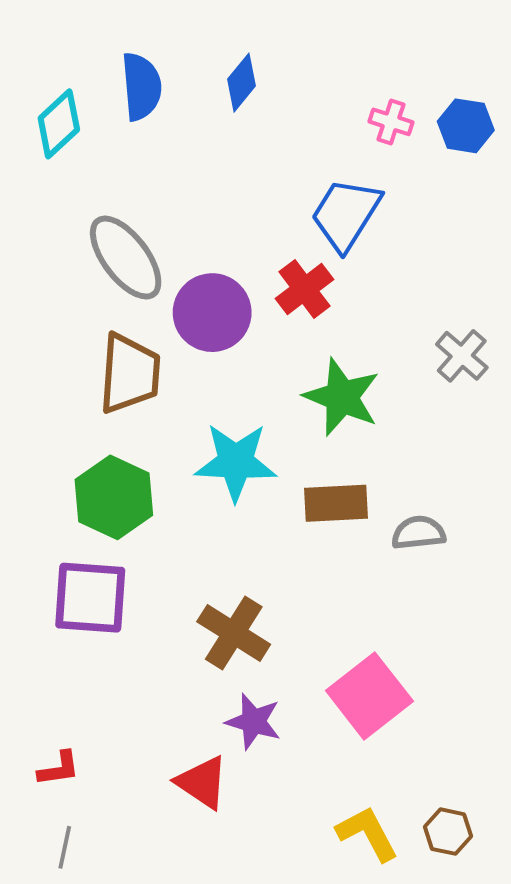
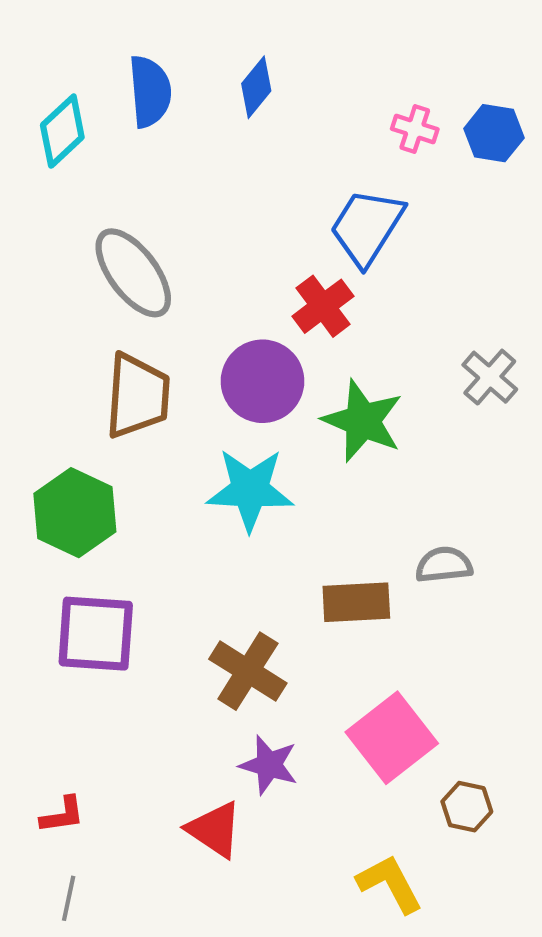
purple circle: (212, 313) -> (263, 381), moved
green hexagon: (114, 497) -> (75, 513), moved
brown rectangle: (336, 503) -> (356, 602), moved
brown hexagon: (448, 832) -> (467, 807), moved

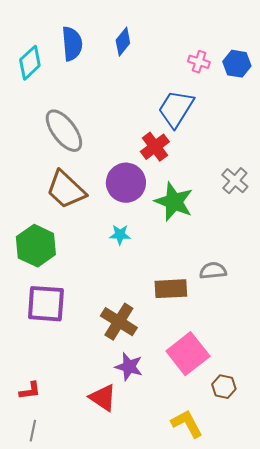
brown trapezoid: (137, 396) -> (66, 190), turned 129
cyan star: (250, 490) -> (120, 235), size x0.5

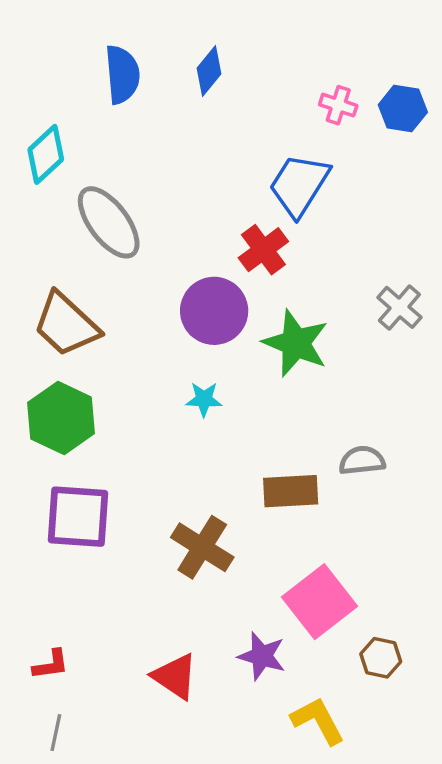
cyan diamond: (30, 63) -> (46, 154), moved
brown trapezoid: (66, 190) -> (66, 324), moved
purple star: (129, 367) -> (262, 656), moved

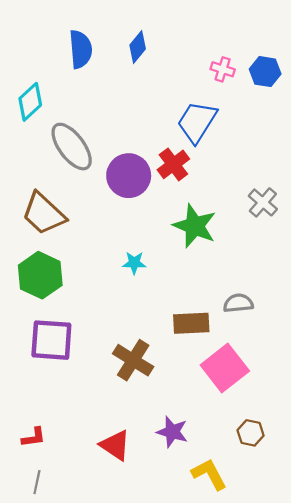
purple circle: (214, 311) -> (129, 176), moved
pink square: (320, 602) -> (225, 368), moved

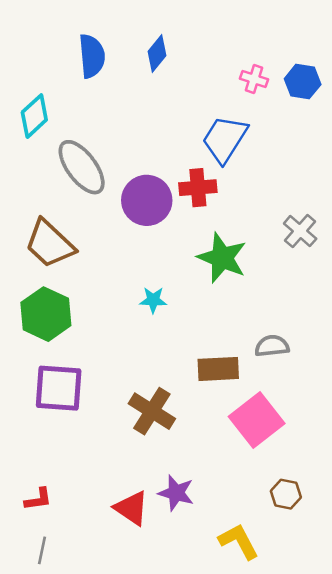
red cross: (173, 164) -> (198, 188), turned 32
purple star: (172, 432) -> (176, 493), moved

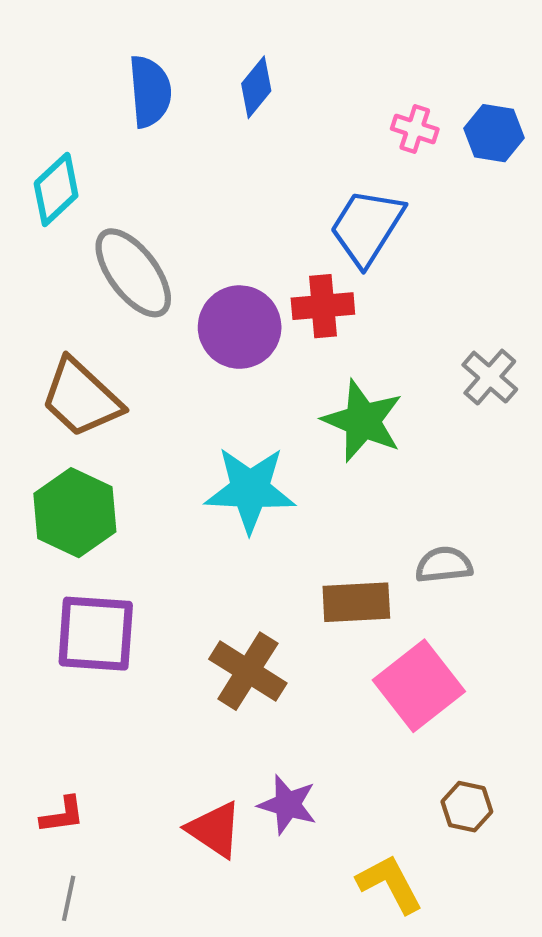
cyan star: (153, 300) -> (250, 490), size x2.0

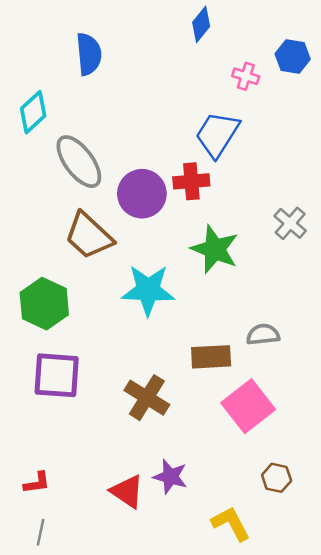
blue diamond: (256, 87) -> (201, 24), moved
blue hexagon: (494, 133) -> (293, 57), moved
brown trapezoid: (81, 398) -> (89, 236), moved

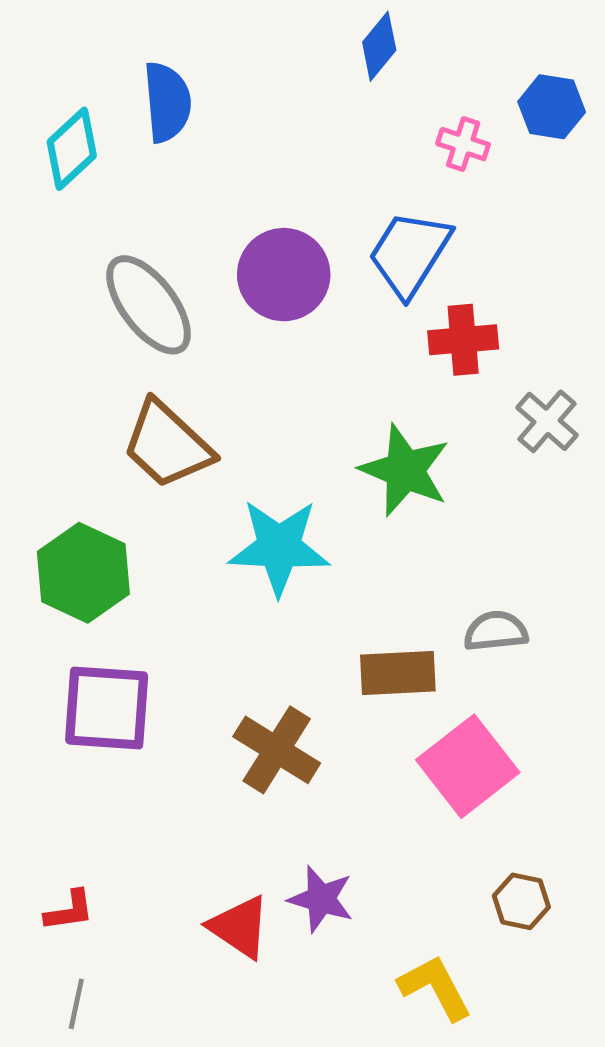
cyan diamond: (33, 112) -> (72, 149), moved
red cross: (191, 181) -> (463, 340), moved
purple circle: (142, 194) -> (284, 275), moved

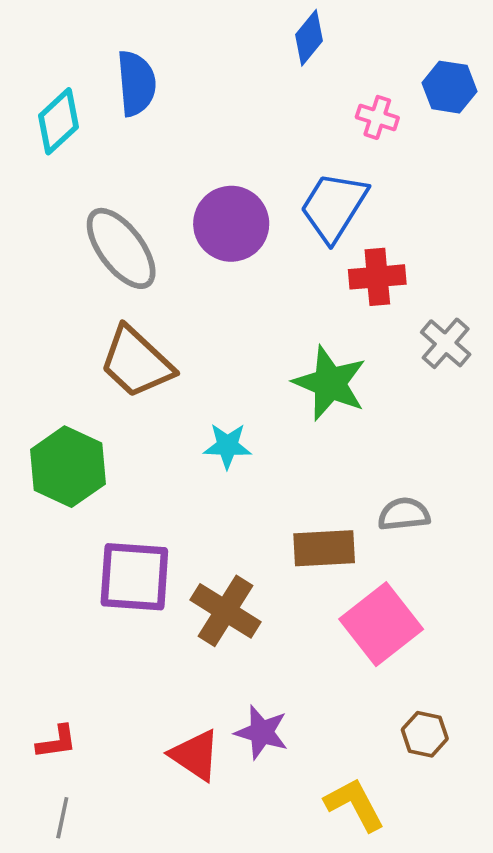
cyan star: (279, 547) -> (227, 446), size x0.6
purple square: (107, 708) -> (134, 577), moved

